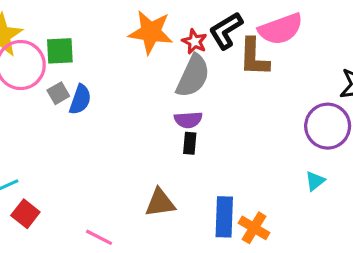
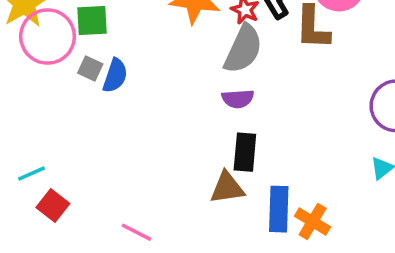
gray square: (58, 93) -> (90, 69), turned -35
black rectangle: (190, 143) -> (245, 152), moved, size x1.5
brown triangle: (160, 203) -> (227, 188), moved

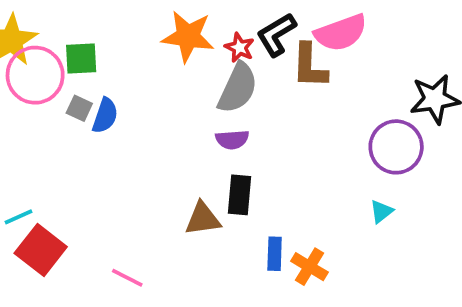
brown triangle: (227, 188) -> (203, 219), moved
red square: (53, 205) -> (41, 250), size x1.5
blue rectangle: (279, 209) -> (275, 254), size x0.7

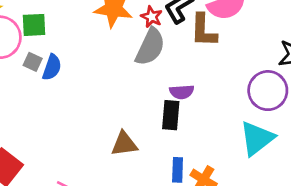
purple semicircle: (232, 140) -> (182, 92), moved
black rectangle: (240, 195) -> (171, 115), moved
cyan triangle: (381, 211) -> (257, 138), size x2.0

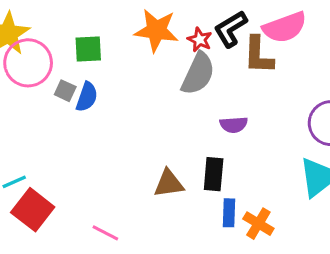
green square: (34, 25) -> (88, 49), moved
black rectangle: (171, 115) -> (214, 174), moved

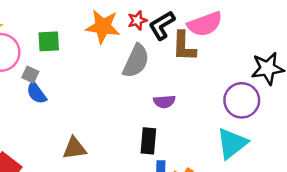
red star: (200, 40) -> (137, 20), moved, turned 30
blue semicircle: (87, 97) -> (36, 93), moved, turned 125
brown triangle: (169, 183) -> (75, 148), moved

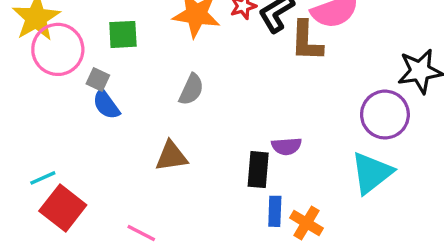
gray semicircle: (136, 61) -> (191, 89), moved, size x0.7
purple semicircle: (164, 102) -> (286, 146), moved
brown triangle: (75, 148) -> (171, 156), moved

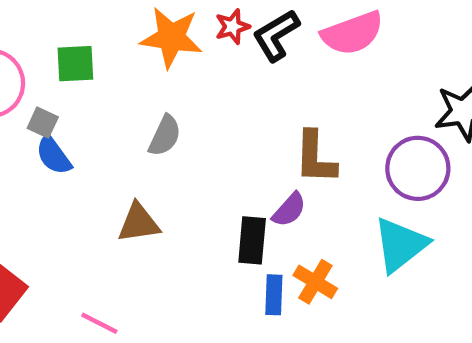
brown L-shape: (307, 41) -> (315, 157), moved
purple semicircle: (286, 146) -> (289, 210), turned -44
orange cross: (307, 223) -> (315, 282), moved

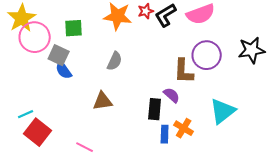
gray square: (43, 123) -> (59, 55), size x1.5
purple circle: (418, 168) -> (207, 55), moved
purple semicircle: (289, 210) -> (172, 95), turned -90

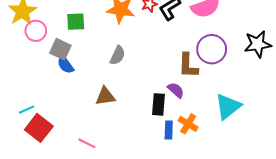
pink circle: (35, 37) -> (36, 31), size x0.7

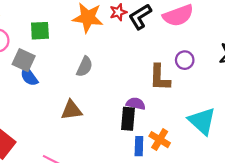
purple circle: (212, 49) -> (185, 60), size x0.6
purple semicircle: (176, 90) -> (136, 104), moved, turned -30
cyan triangle: (228, 106) -> (202, 121), turned -40

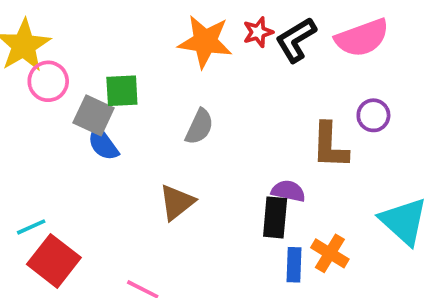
green square: (40, 31) -> (122, 91), moved
brown triangle: (71, 110) -> (177, 202), turned -30

